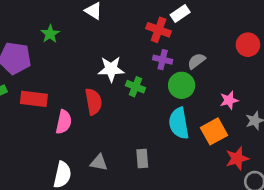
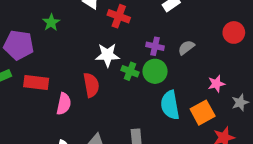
red cross: (159, 30) -> (119, 16), moved
green circle: (182, 85) -> (155, 71), moved

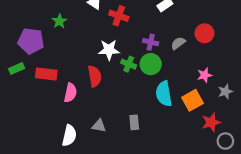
red circle: (234, 32) -> (205, 33), moved

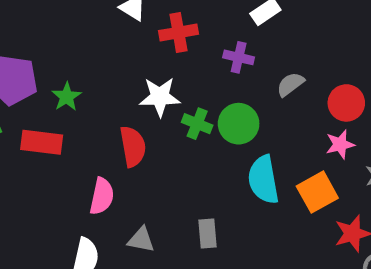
red cross: (119, 16) -> (178, 32), turned -30
green star: (59, 21) -> (67, 97), moved
red circle: (205, 33) -> (346, 103), moved
purple cross: (151, 42) -> (239, 57), moved
pink semicircle: (70, 93) -> (102, 196), moved

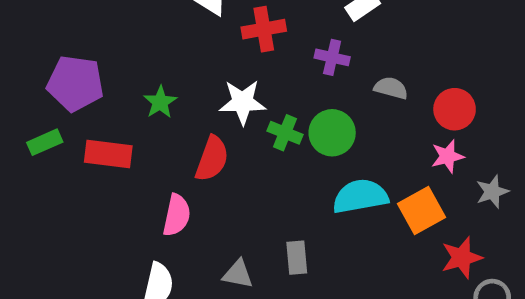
gray semicircle: (290, 84) -> (391, 88), turned 52
green star: (67, 97) -> (160, 102), moved
red semicircle: (133, 146) -> (212, 159), turned 30
cyan semicircle: (263, 180) -> (360, 196), turned 90
gray triangle: (141, 240) -> (238, 274), moved

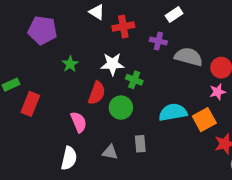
purple pentagon: (75, 83) -> (42, 30), moved
gray semicircle: (391, 88) -> (189, 57), size x1.6
green circle: (332, 133) -> (121, 108), moved
red rectangle: (108, 154) -> (30, 104), moved, turned -75
pink semicircle: (177, 215) -> (79, 122), turned -35

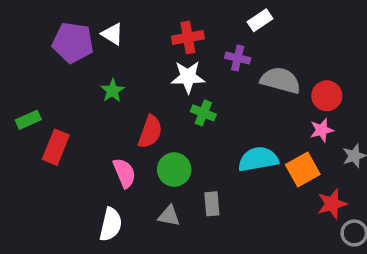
white triangle: (97, 12) -> (112, 34), moved
white star: (112, 64) -> (188, 77), moved
green circle: (121, 108) -> (174, 170), moved

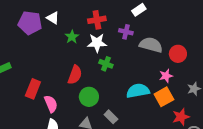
green star: (112, 91) -> (72, 37), moved
pink star: (322, 130) -> (166, 76), moved
red rectangle: (56, 147) -> (33, 89), moved
pink semicircle: (124, 173) -> (51, 104), moved
gray rectangle: (212, 204) -> (111, 117), turned -40

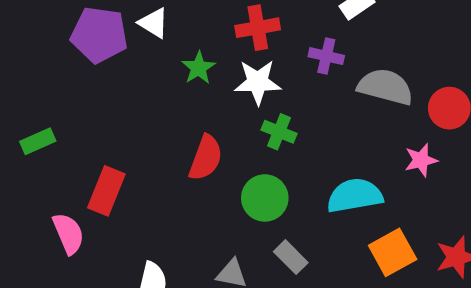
green circle: (89, 97) -> (265, 198), moved
orange square: (164, 97) -> (393, 252), moved
pink semicircle: (51, 104) -> (68, 233), moved

